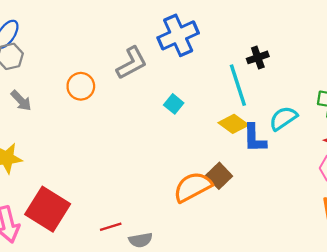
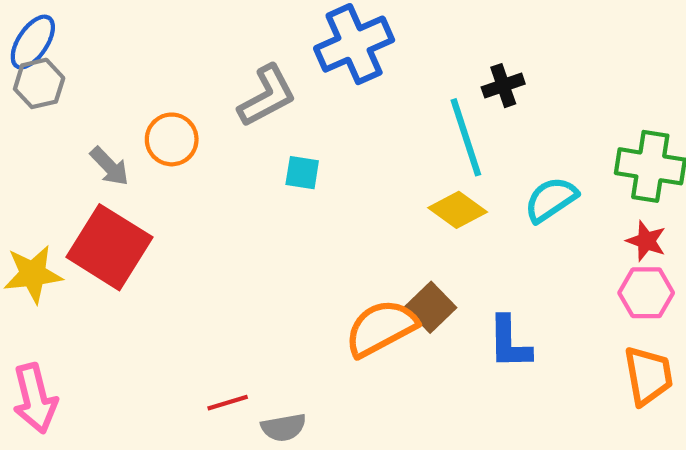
gray arrow: (21, 101) -> (109, 166), moved
cyan square: (174, 104) -> (302, 173), moved, turned -30
blue L-shape: (254, 138) -> (509, 342), moved
red square: (48, 209) -> (109, 247), moved

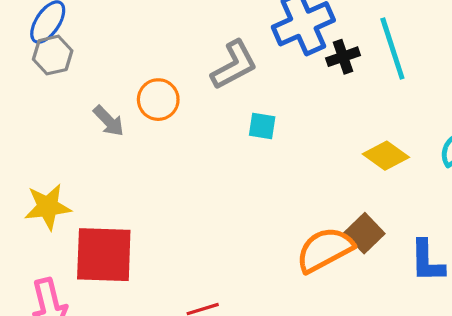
black cross: (503, 86) -> (343, 57), moved
cyan line: (466, 137) -> (392, 48), moved
red square: (109, 247) -> (104, 255), moved, turned -30

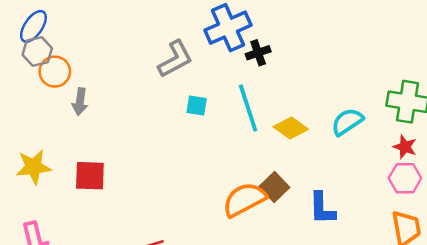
cyan line: (392, 48) -> (248, 108), moved
orange circle: (158, 100) -> (55, 72), moved
gray arrow: (109, 121) -> (80, 102), turned 52
red square: (104, 255) -> (90, 176), moved, size x0.7

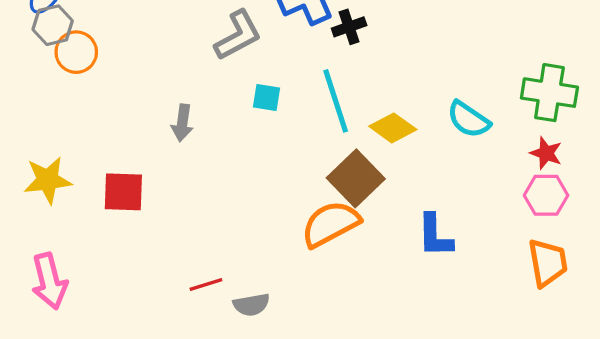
gray arrow: (80, 102) -> (182, 123), moved
cyan semicircle: (347, 122) -> (469, 119), turned -112
brown square: (274, 187) -> (356, 178), moved, size x1.4

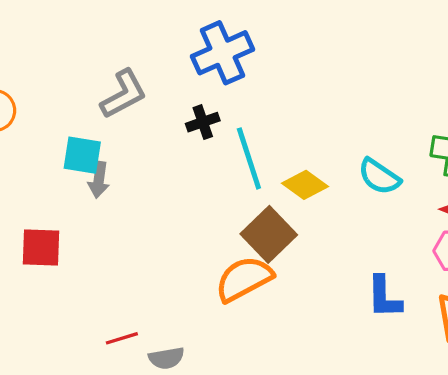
black cross: (349, 27) -> (203, 122), moved
gray L-shape: (238, 35) -> (124, 94), moved
cyan square: (267, 98) -> (82, 155), moved, size x1.4
blue L-shape: (435, 236) -> (384, 297), moved

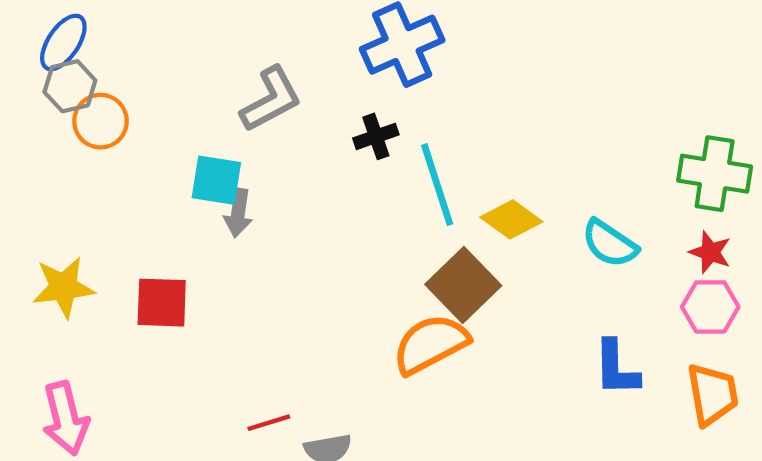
cyan semicircle: (379, 177) -> (610, 244), moved

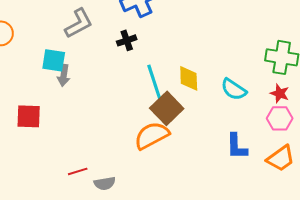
cyan line: (437, 185) -> (155, 83), moved
yellow diamond: (511, 219) -> (189, 78), turned 52
orange trapezoid: (712, 394) -> (281, 158), turned 64

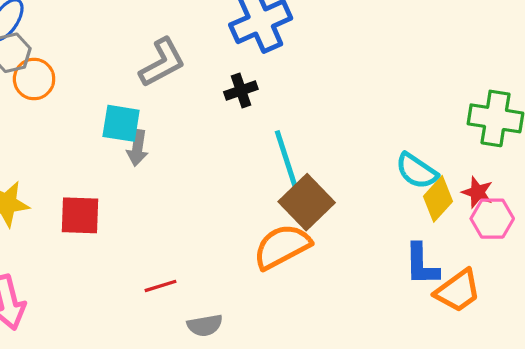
yellow diamond: (189, 78) -> (438, 199), moved, turned 44
red star: (280, 93) -> (477, 192), moved
orange trapezoid: (281, 158) -> (458, 291), moved
red line: (78, 171) -> (160, 286), moved

